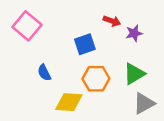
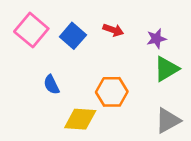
red arrow: (112, 21) -> (113, 30), moved
blue square: (85, 44) -> (73, 36), moved, turned -30
green triangle: (134, 74) -> (166, 69), moved

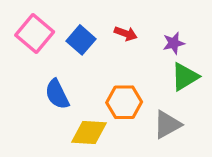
blue semicircle: (51, 85) -> (57, 94), size x1.4
gray triangle: (168, 121) -> (167, 125), moved

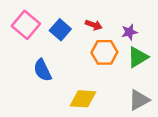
orange hexagon: (124, 102) -> (104, 52), moved
gray triangle: (167, 125) -> (139, 100), moved
yellow diamond: (89, 133) -> (83, 99), moved

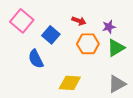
blue square: (60, 30) -> (51, 35), moved

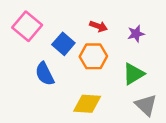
orange hexagon: (88, 44) -> (93, 56), moved
green triangle: (116, 48) -> (133, 74), moved
gray triangle: (117, 84) -> (146, 105), turned -48

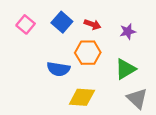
pink square: (27, 26) -> (26, 24), size x0.7
blue square: (63, 44) -> (62, 22), moved
blue semicircle: (45, 74) -> (58, 69), moved, turned -55

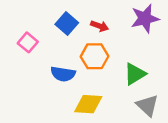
pink square: (26, 24) -> (28, 42), moved
purple star: (128, 31) -> (145, 18), moved, size x1.6

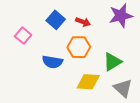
yellow diamond: (88, 104) -> (88, 82), moved

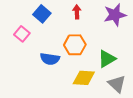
blue square: (56, 20) -> (42, 14), moved
red arrow: (83, 22) -> (77, 12), moved, turned -112

